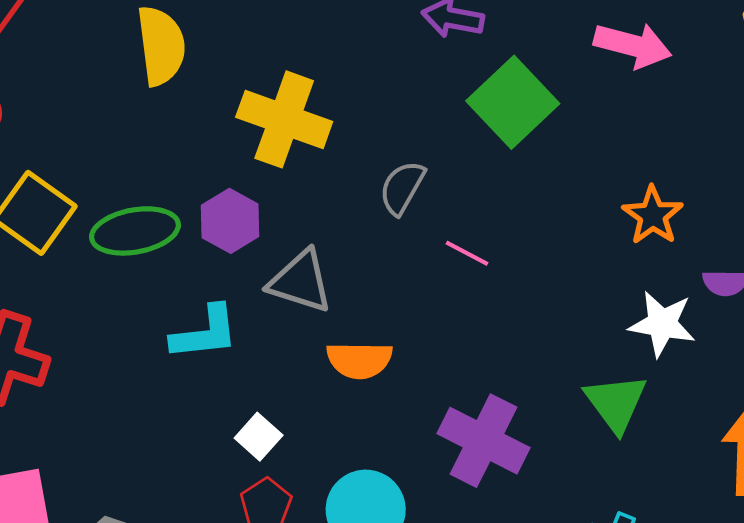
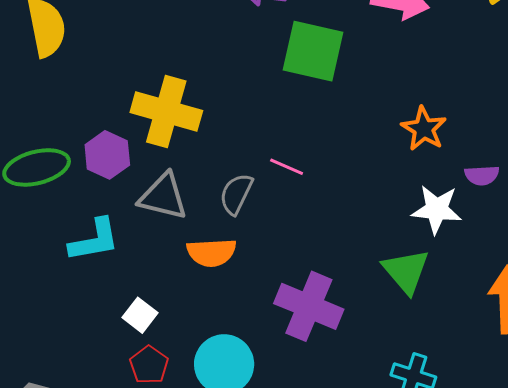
green square: (513, 102) -> (313, 51), turned -30
yellow cross: (284, 119) -> (166, 112), moved
gray semicircle: (402, 188) -> (236, 194), moved

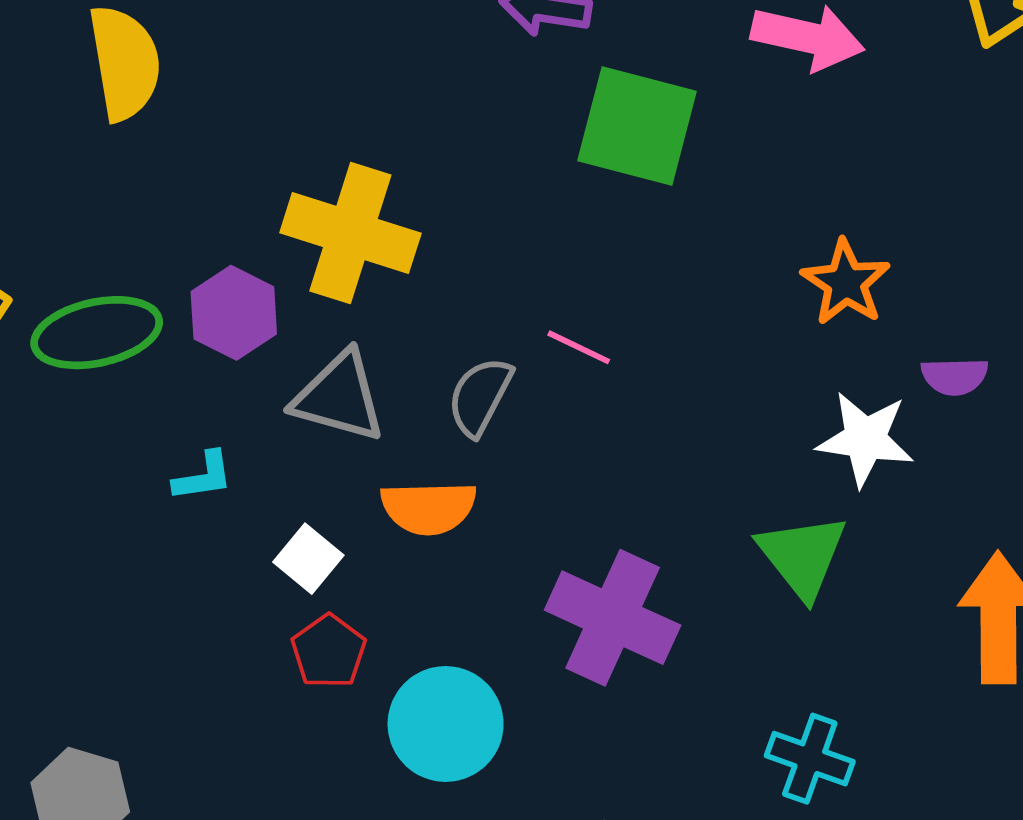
cyan L-shape: (94, 240) -> (203, 476), size x0.6
white square: (140, 315) -> (308, 559), moved
red pentagon: (149, 365) -> (329, 651), moved

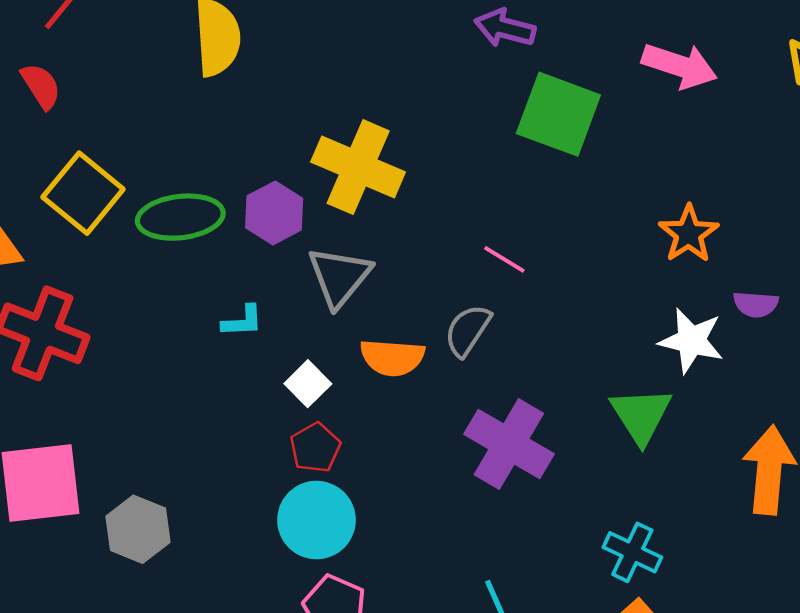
gray semicircle: (480, 396) -> (468, 330), moved
gray triangle: (339, 397) -> (339, 277), turned 48
cyan circle: (446, 724) -> (316, 520), moved

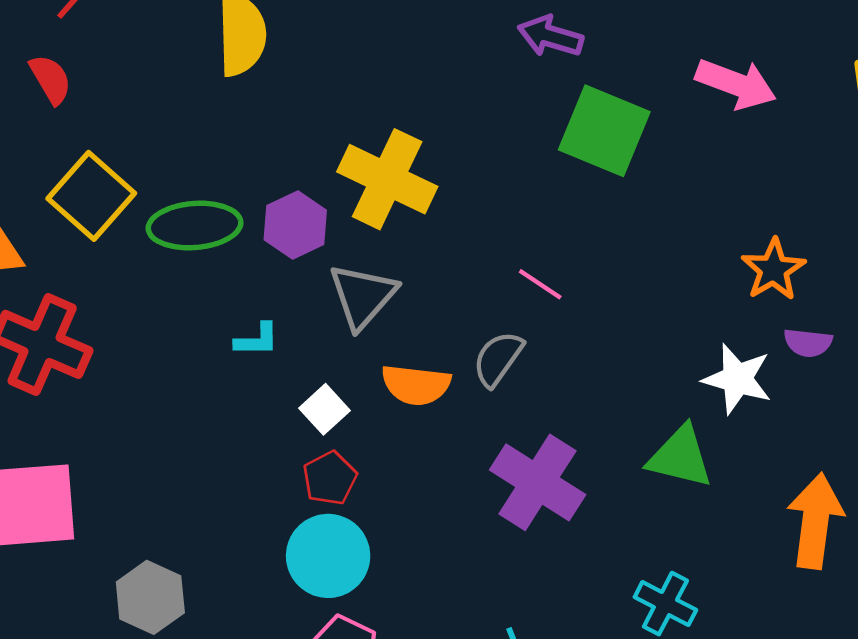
orange star: (689, 234) -> (773, 269), moved
green triangle: (641, 415) -> (680, 457), turned -46
gray hexagon: (138, 529) -> (150, 597), moved

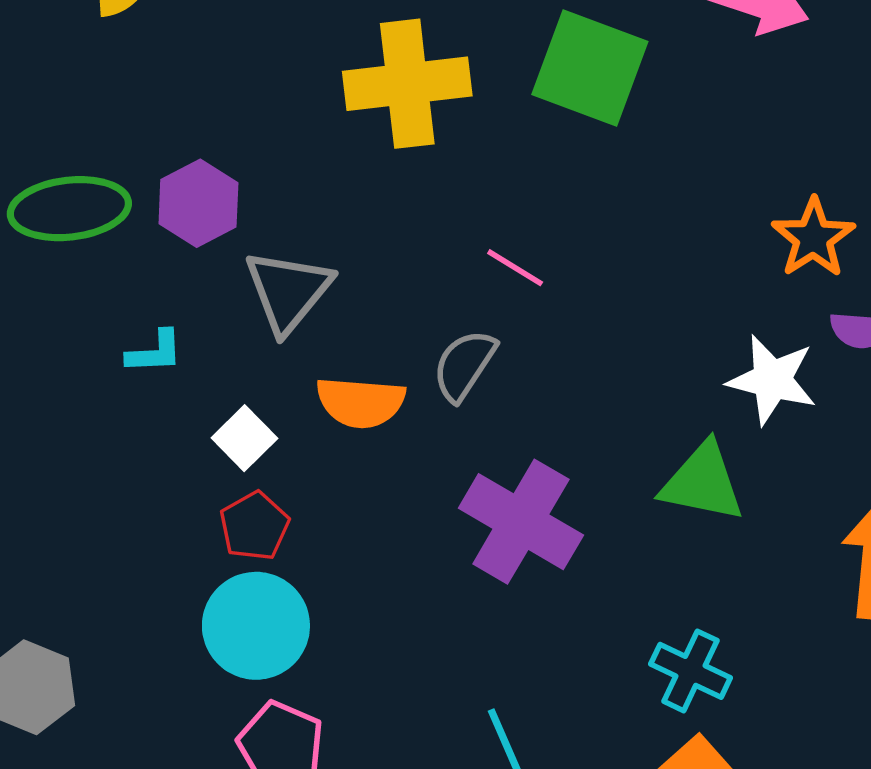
yellow cross: (387, 179) -> (407, 84), moved, turned -30

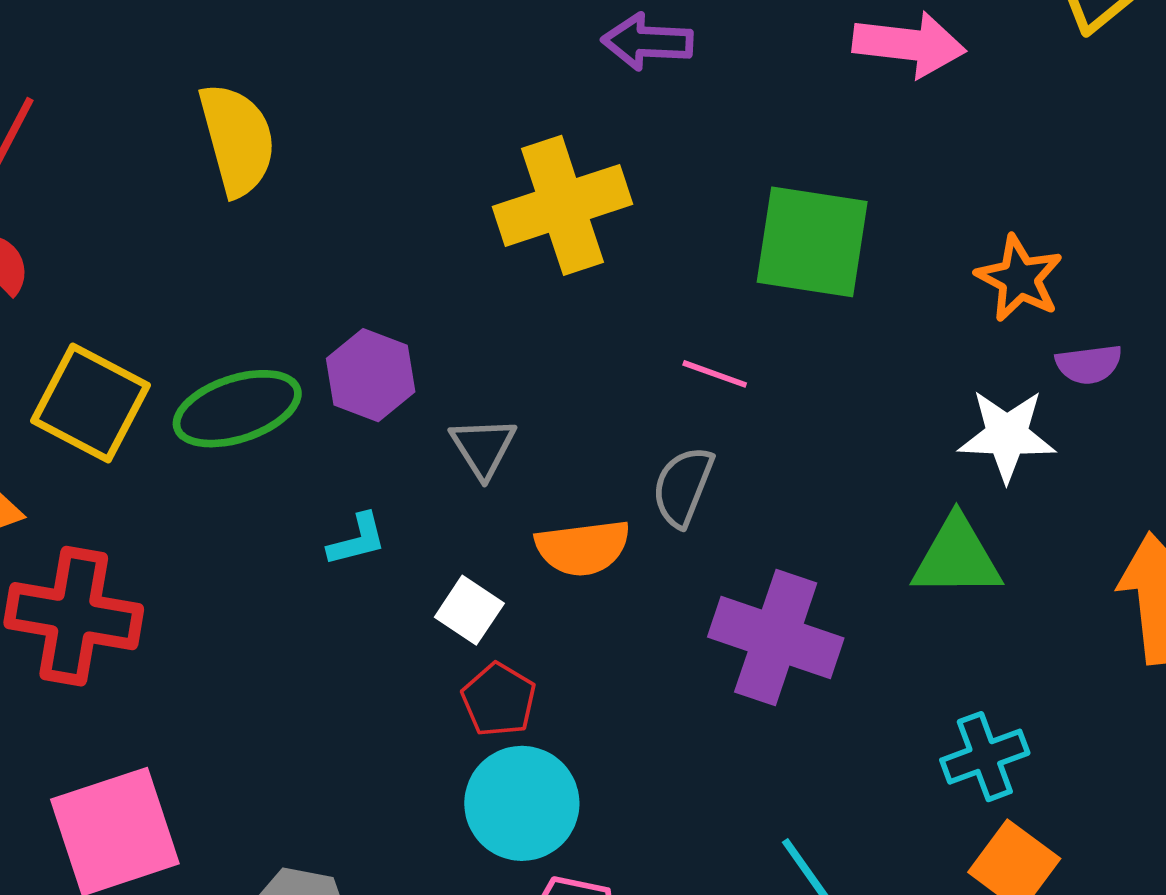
green square: (590, 68) -> (812, 242), moved
gray triangle: (288, 291) -> (483, 447), size x0.7
cyan cross: (691, 671) -> (985, 757), turned -34

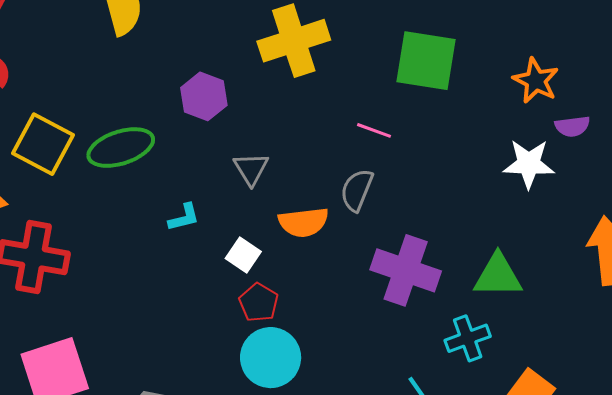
purple hexagon: (371, 375) -> (204, 96), moved
green triangle: (957, 557) -> (498, 276), moved
cyan cross: (985, 757) -> (468, 338), moved

